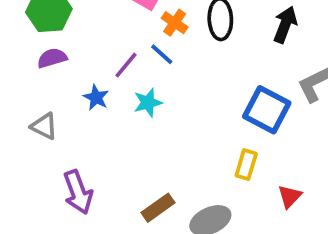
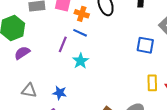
blue star: (96, 98) -> (60, 93), moved
blue square: (267, 110) -> (145, 45), size x0.7
yellow rectangle: (246, 165) -> (152, 83), moved

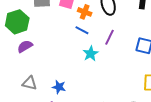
purple line: (63, 44) -> (110, 37), moved
cyan star: (81, 61) -> (91, 54), moved

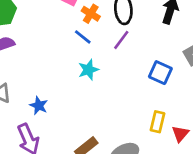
purple line: (110, 37) -> (121, 40), moved

